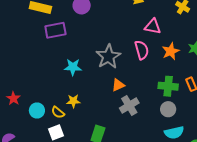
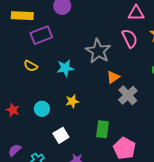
cyan circle: (37, 111) -> (42, 109), moved
yellow semicircle: (58, 112) -> (31, 66), moved

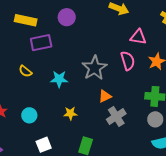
yellow star: (72, 101) -> (70, 113), moved

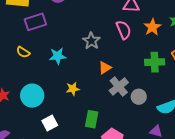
gray star: (94, 68) -> (91, 41), size x0.7
cyan circle: (29, 115) -> (32, 96), size x1.5
gray circle: (155, 119) -> (139, 97), moved

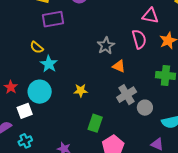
cyan star: (58, 56) -> (49, 64), moved, turned 30
orange triangle: (105, 68) -> (119, 66), moved, turned 48
white square: (50, 123) -> (25, 111), moved

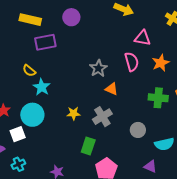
gray cross: (127, 95) -> (102, 117), moved

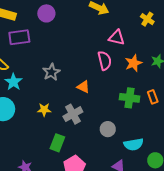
gray star: (98, 68) -> (51, 72), moved

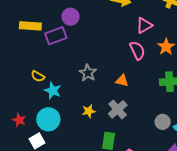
purple rectangle: (19, 37) -> (56, 36), moved
pink triangle: (117, 38) -> (144, 25), turned -30
gray circle: (108, 129) -> (163, 122), moved

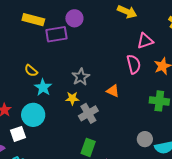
gray cross: (118, 109) -> (88, 113), moved
yellow star: (89, 111) -> (72, 98), moved

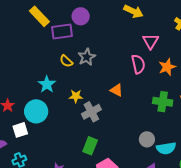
yellow rectangle: (33, 20) -> (39, 16), turned 30
pink triangle: (145, 41) -> (151, 41), turned -42
yellow semicircle: (31, 71) -> (66, 61), moved
gray star: (81, 77) -> (87, 57), moved

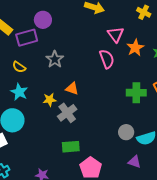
yellow semicircle: (66, 61) -> (19, 67), moved
orange star: (167, 67) -> (135, 48), moved
orange triangle: (117, 90) -> (72, 89), moved
green rectangle: (90, 146) -> (71, 147), turned 72

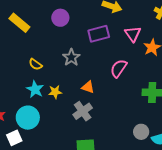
purple rectangle: (27, 38) -> (99, 34), moved
pink semicircle: (107, 59) -> (119, 68), moved, turned -126
yellow star: (50, 100) -> (55, 92), moved

